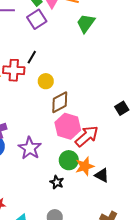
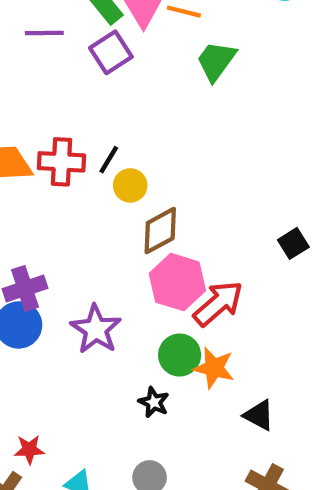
black line: (32, 57) -> (109, 160), moved
orange star: (85, 166) -> (214, 368), turned 30
black triangle: (102, 175) -> (259, 415), moved

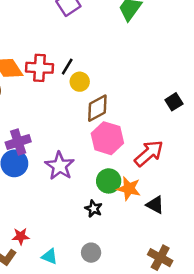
black square: (293, 243) -> (174, 102), moved
red arrow: (218, 304) -> (149, 153), moved
black triangle: (259, 415) -> (155, 205), moved

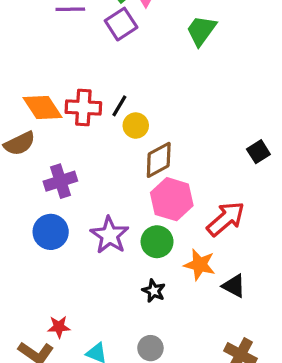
purple cross: (18, 142) -> (60, 181), moved
green circle: (109, 181) -> (157, 242), moved

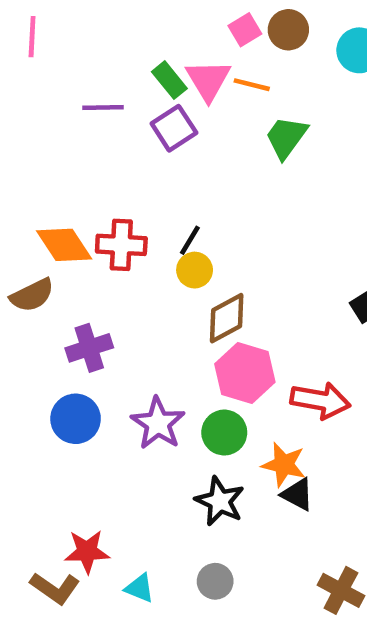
black line: (119, 106) -> (190, 240), moved
red arrow: (226, 219) -> (320, 400), turned 51
black triangle: (234, 286) -> (298, 494), moved
black star: (154, 291) -> (220, 501), size x1.5
red star: (59, 327) -> (87, 552), size x1.4

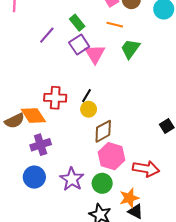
pink triangle: (208, 80) -> (95, 54), moved
purple line: (103, 108) -> (47, 35), turned -48
orange diamond: (64, 245) -> (33, 115), moved
orange star: (284, 465) -> (129, 198), turned -30

